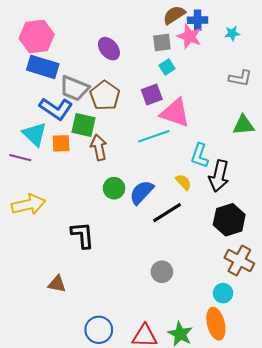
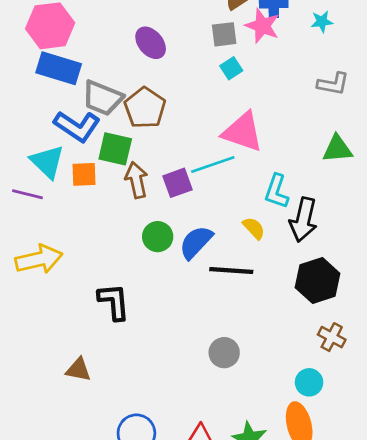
purple square: (152, 94) -> (177, 183), moved
black line: (167, 213) -> (231, 271), turned 36
brown cross: (239, 261) -> (332, 337), size x0.7

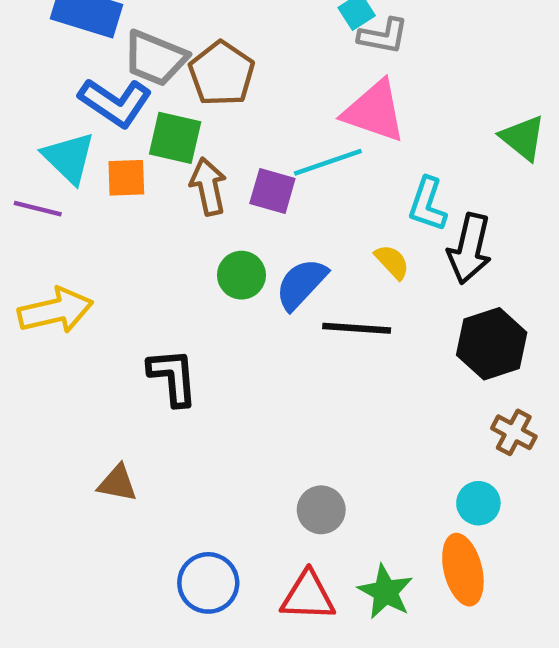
gray L-shape: (333, 84) -> (383, 36), moved
green triangle: (337, 149) -> (523, 138), turned 44
purple square: (177, 183) -> (272, 191), turned 36
gray circle: (224, 353) -> (321, 510), moved

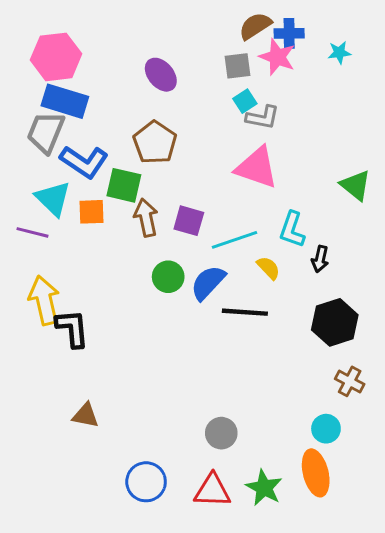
gray trapezoid: (155, 58) -> (46, 132), moved, turned 90
cyan line: (328, 162) -> (235, 240), moved
black arrow: (470, 249) -> (320, 259), size x0.6
yellow arrow: (55, 311) -> (44, 300), turned -90
black L-shape: (173, 377) -> (72, 328), moved

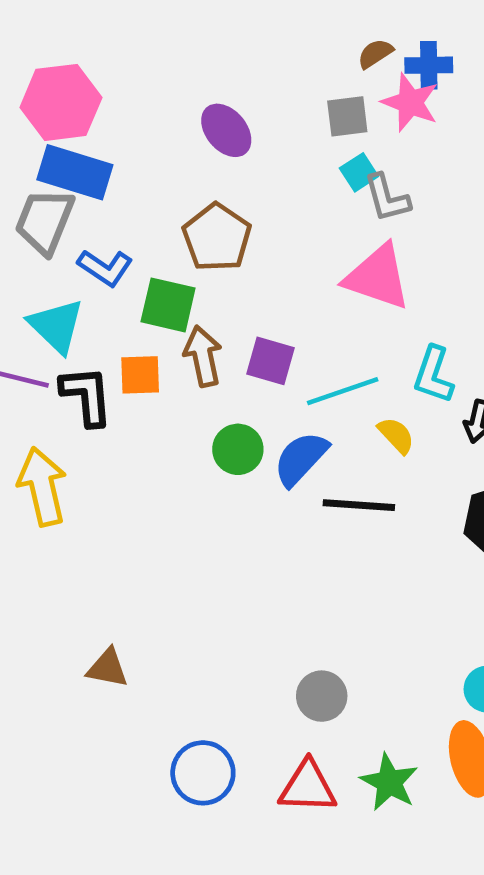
brown semicircle: (255, 26) -> (375, 54), size x0.7
gray L-shape: (263, 117) -> (387, 198), turned 64
blue L-shape: (84, 162) -> (105, 268), size x0.7
orange square: (91, 212) -> (140, 375), moved
black L-shape: (72, 328) -> (87, 396), moved

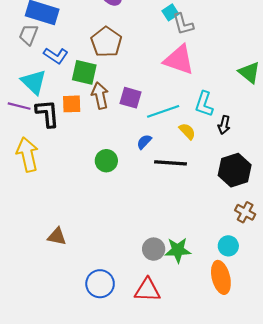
gray trapezoid: (45, 221) -> (29, 35), size x0.7
green circle: (238, 449) -> (106, 161), moved
blue semicircle: (301, 459) -> (144, 142), size x0.6
green star: (389, 782) -> (178, 250), moved, turned -30

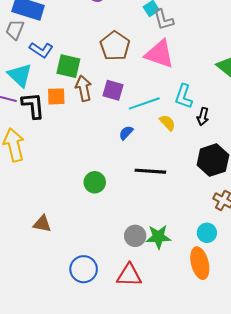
brown pentagon: (106, 42) -> (115, 46), moved
green circle: (106, 161) -> (95, 182), moved
black line: (170, 163) -> (150, 171), moved

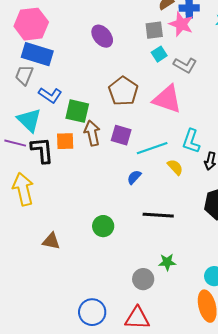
gray L-shape: (163, 20) -> (185, 65), moved, turned -45
brown triangle: (42, 224) -> (51, 241), moved
green star: (158, 237) -> (167, 262), moved, size x0.7

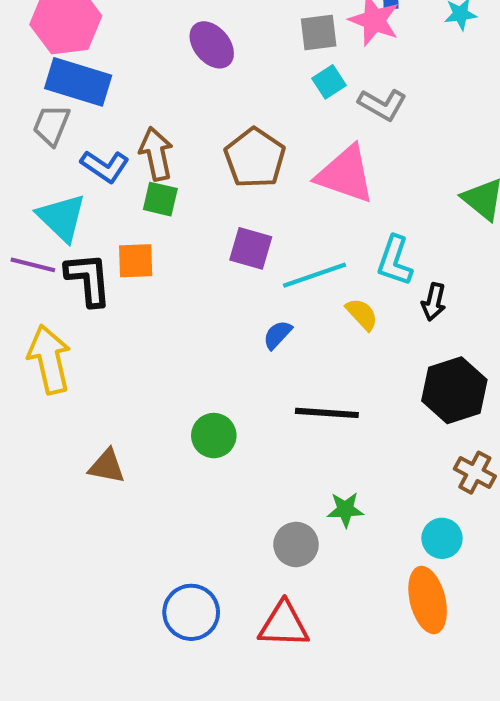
green square: (77, 111) -> (160, 199), size x0.7
brown arrow: (92, 133) -> (156, 154), moved

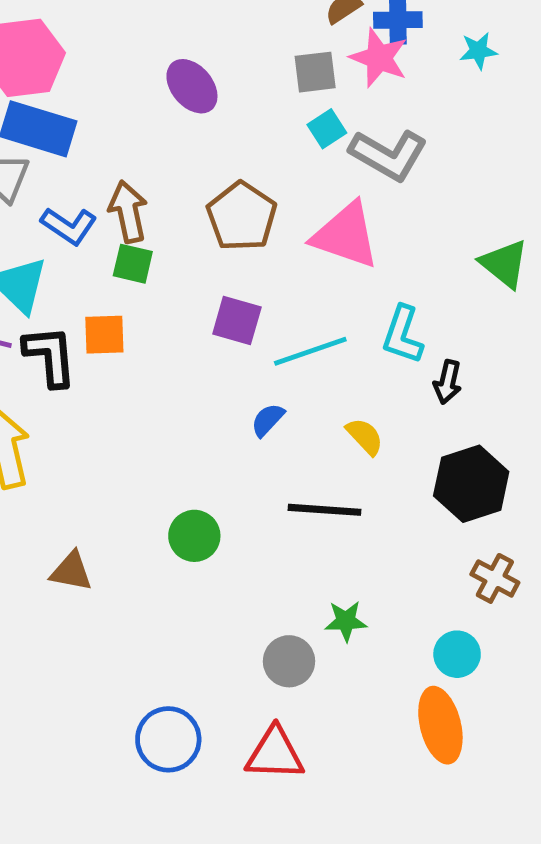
gray L-shape: (382, 104) -> (388, 155), size x1.4
yellow semicircle: (362, 314) -> (365, 436), moved

